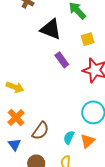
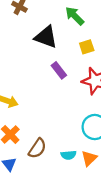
cyan semicircle: (69, 137) -> (69, 155), turned -120

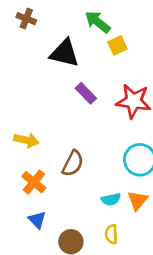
yellow square: (87, 47) -> (117, 45), moved
brown semicircle: (37, 148) -> (73, 163), moved

